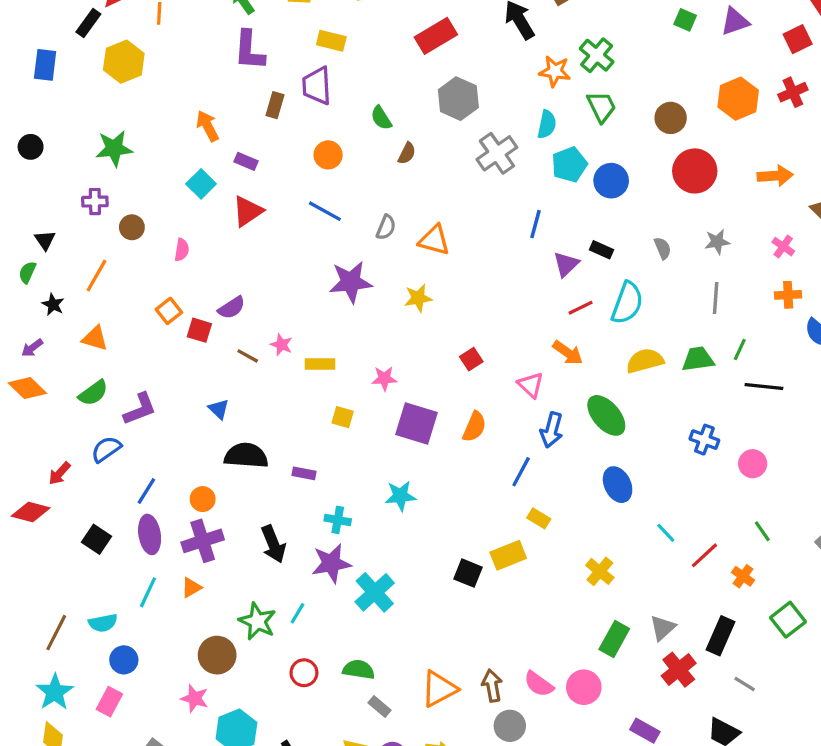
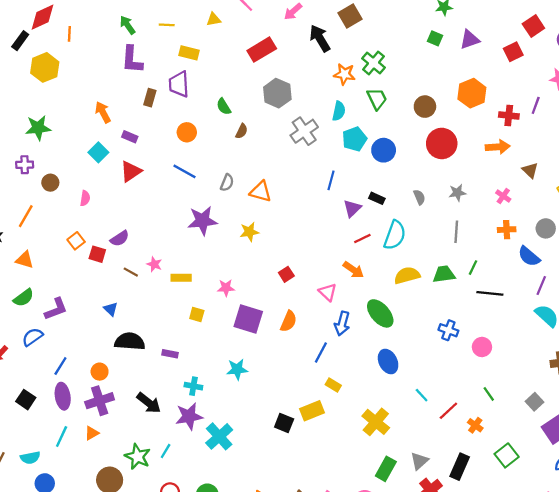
red cross: (793, 92) -> (509, 116), moved, turned 30
black arrow: (273, 544) -> (149, 403), turned -30
yellow cross: (600, 571) -> (376, 422), size x1.4

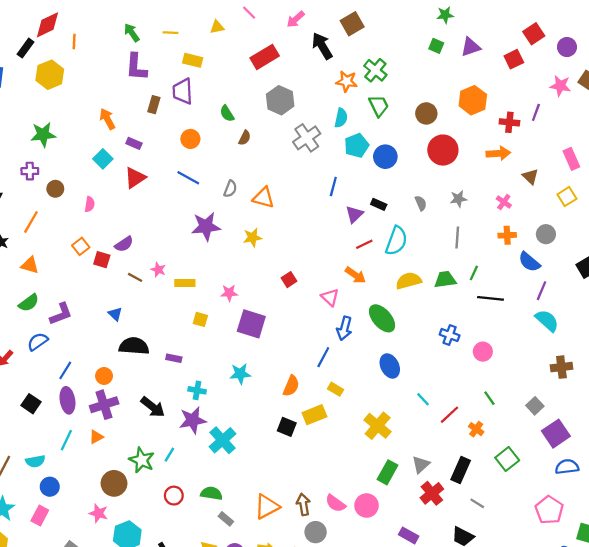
orange semicircle: (289, 321) -> (291, 386), moved

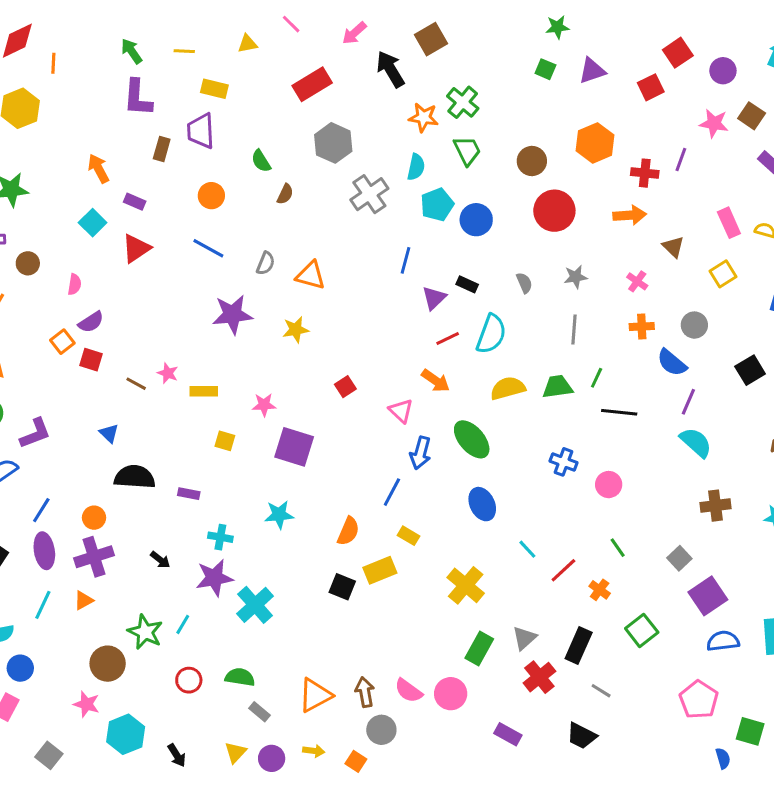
purple semicircle: (124, 244) -> (91, 322), moved
black arrow: (153, 407) -> (160, 560), size x0.6

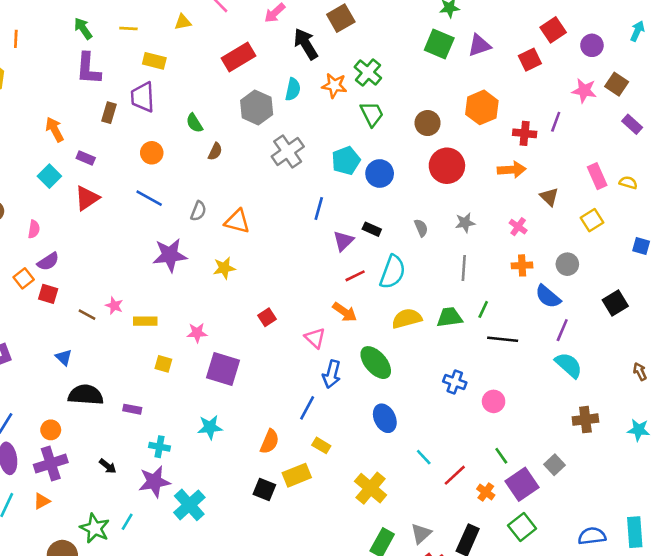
green square: (545, 69) -> (439, 44), size x1.6
cyan semicircle: (416, 167) -> (293, 89), moved
purple square: (708, 596) -> (522, 484), moved

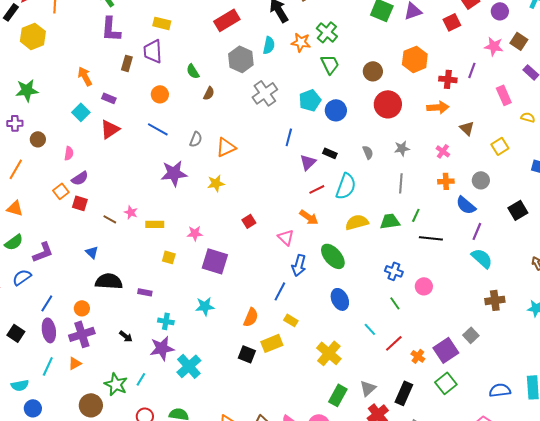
pink rectangle: (597, 176) -> (504, 95), moved
orange triangle: (237, 221) -> (226, 147), turned -40
green line: (501, 456) -> (395, 303), moved

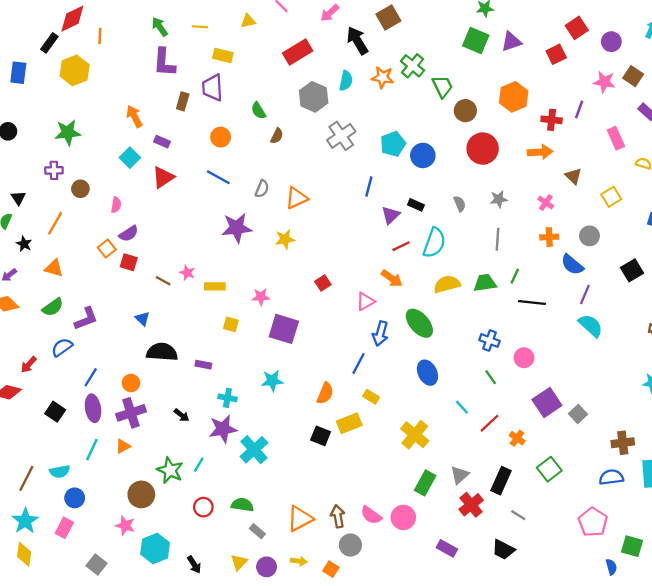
green trapezoid: (330, 64) -> (442, 86), moved
pink triangle: (286, 237) -> (365, 301), turned 48
brown cross: (495, 300) -> (623, 443), moved
purple square: (446, 350) -> (547, 403), moved

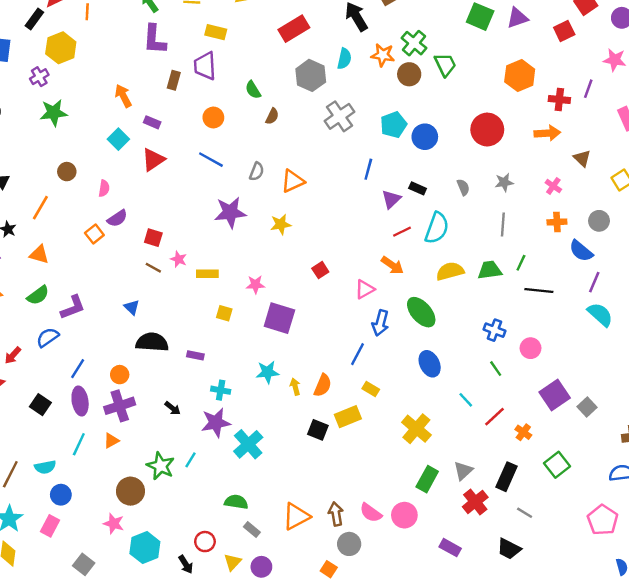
brown circle: (465, 111) -> (409, 74), moved
purple cross: (54, 170) -> (39, 77), moved, turned -30
red square: (129, 262) -> (153, 238), moved
red circle: (203, 507) -> (205, 542), moved
yellow arrow: (299, 561) -> (295, 387), moved, turned -112

